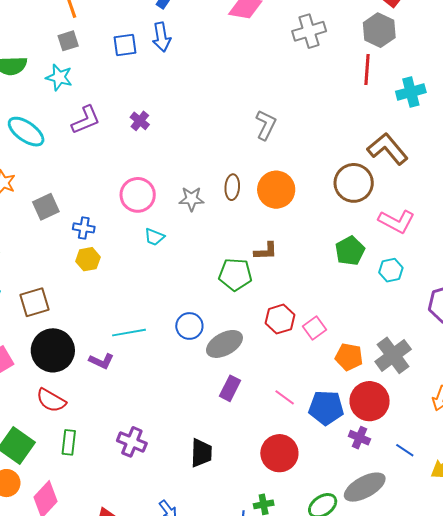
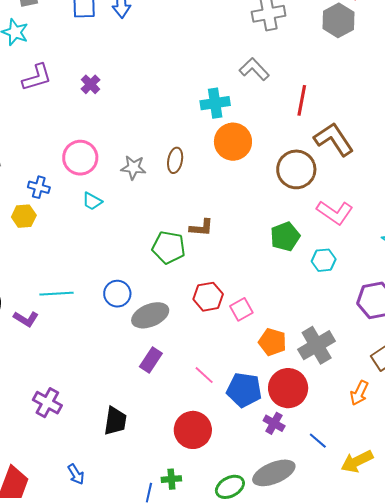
red line: (367, 69) -> (302, 100), moved
cyan cross: (411, 92) -> (215, 103), moved
gray L-shape: (266, 125) -> (254, 69), moved, turned -76
orange circle: (276, 190) -> (233, 142), moved
blue cross: (84, 228) -> (39, 187), moved

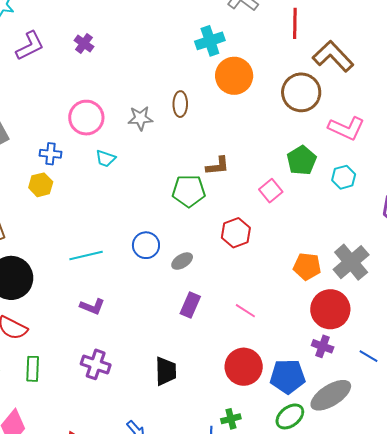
pink square: (241, 309) -> (271, 191), moved
gray ellipse: (150, 315) -> (182, 261), size x0.6
purple L-shape: (26, 319) -> (92, 307), moved
blue pentagon: (244, 390) -> (288, 376), moved

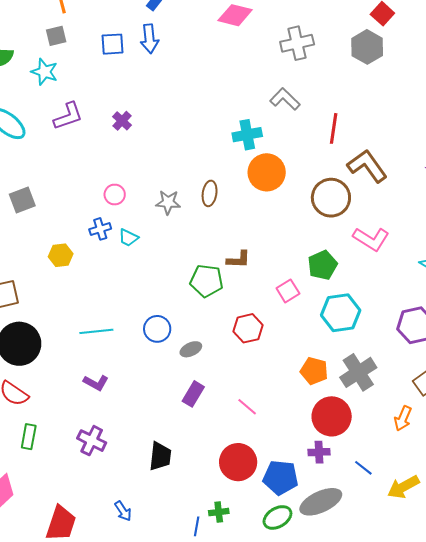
pink circle: (86, 118) -> (115, 195), size x0.6
blue cross: (51, 154) -> (100, 229), moved, turned -30
cyan hexagon: (344, 177) -> (341, 313), moved, size x1.6
purple cross: (323, 346) -> (319, 452), turned -30

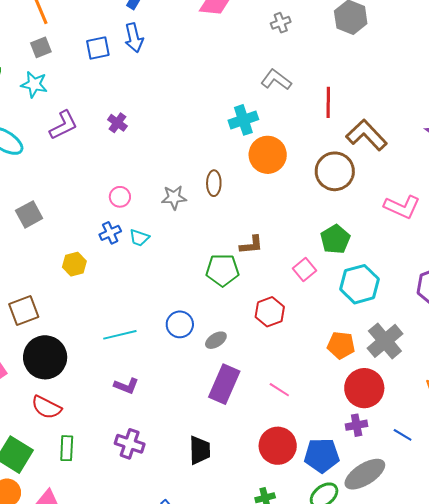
gray cross: (297, 43) -> (281, 23), size x0.6
pink L-shape: (371, 239) -> (402, 207), moved
purple rectangle: (193, 394) -> (224, 384), size x1.5

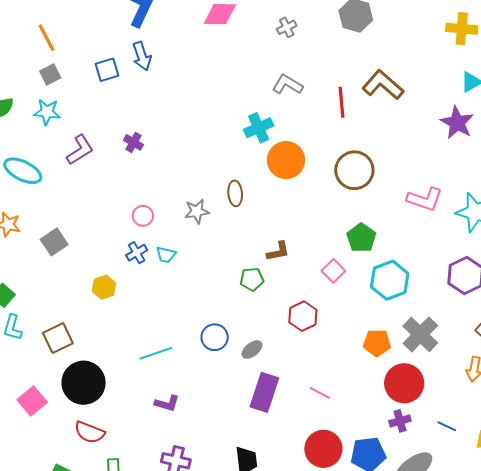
brown L-shape: (367, 135) -> (383, 85), moved
green pentagon: (222, 270) -> (252, 279), size x0.7

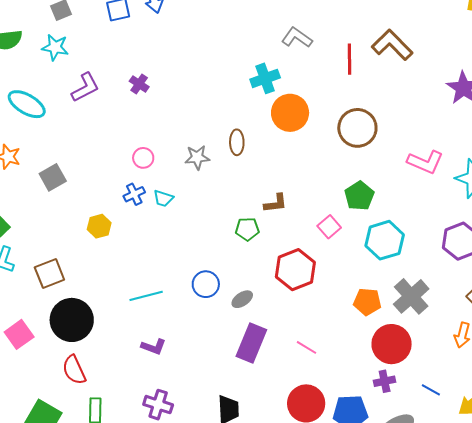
red hexagon: (303, 316) -> (295, 270), size x1.4
red semicircle: (90, 432) -> (74, 370), turned 40

